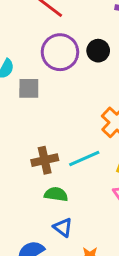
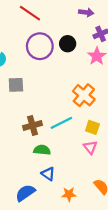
gray square: (29, 88) -> (16, 85), moved

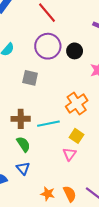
gray square: (16, 85) -> (30, 78), moved
green semicircle: (42, 150) -> (23, 144), turned 35
orange star: (69, 194) -> (48, 194), moved

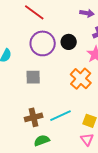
orange cross: (77, 103) -> (81, 79), moved
green semicircle: (23, 144) -> (42, 140), turned -63

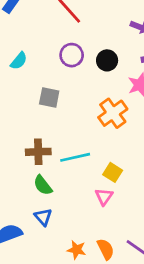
purple circle: (43, 43) -> (72, 55), size x0.7
green semicircle: (42, 140) -> (43, 185), turned -119

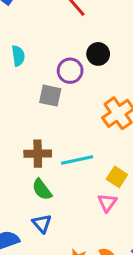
purple circle: (72, 55) -> (70, 71), moved
black circle: (107, 60) -> (98, 54), moved
cyan semicircle: (19, 61) -> (18, 56), turned -48

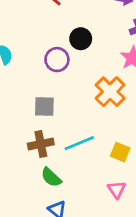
gray square: (50, 96) -> (44, 107), moved
pink triangle: (107, 203) -> (117, 190), moved

